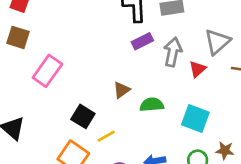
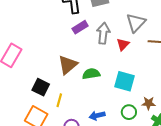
brown triangle: (122, 90) -> (68, 65), size x1.5
yellow line: (106, 136) -> (59, 100), turned -40

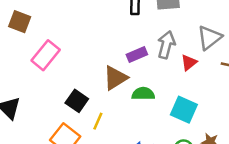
purple rectangle: (80, 27) -> (137, 55), moved

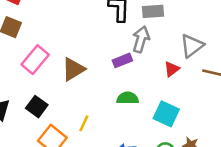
gray arrow: (166, 45) -> (141, 39), moved
brown triangle: (115, 78) -> (73, 69), moved
black square: (77, 101) -> (37, 107), moved

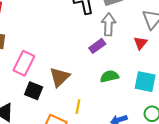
brown triangle: (73, 69) -> (60, 77), moved
black square: (37, 107) -> (34, 91), moved

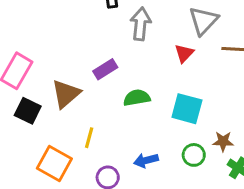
purple rectangle: (97, 46) -> (105, 69), moved

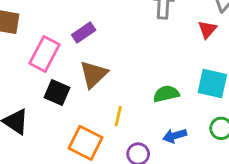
purple rectangle: (105, 69) -> (84, 33), moved
green semicircle: (137, 98) -> (166, 94), moved

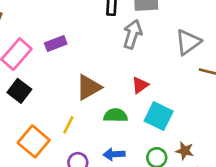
red triangle: (207, 29) -> (140, 85), moved
brown triangle: (94, 74) -> (89, 87), moved

